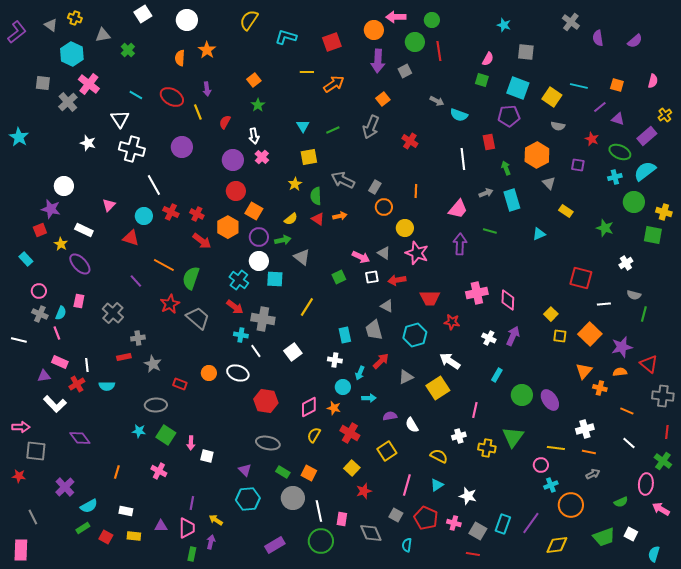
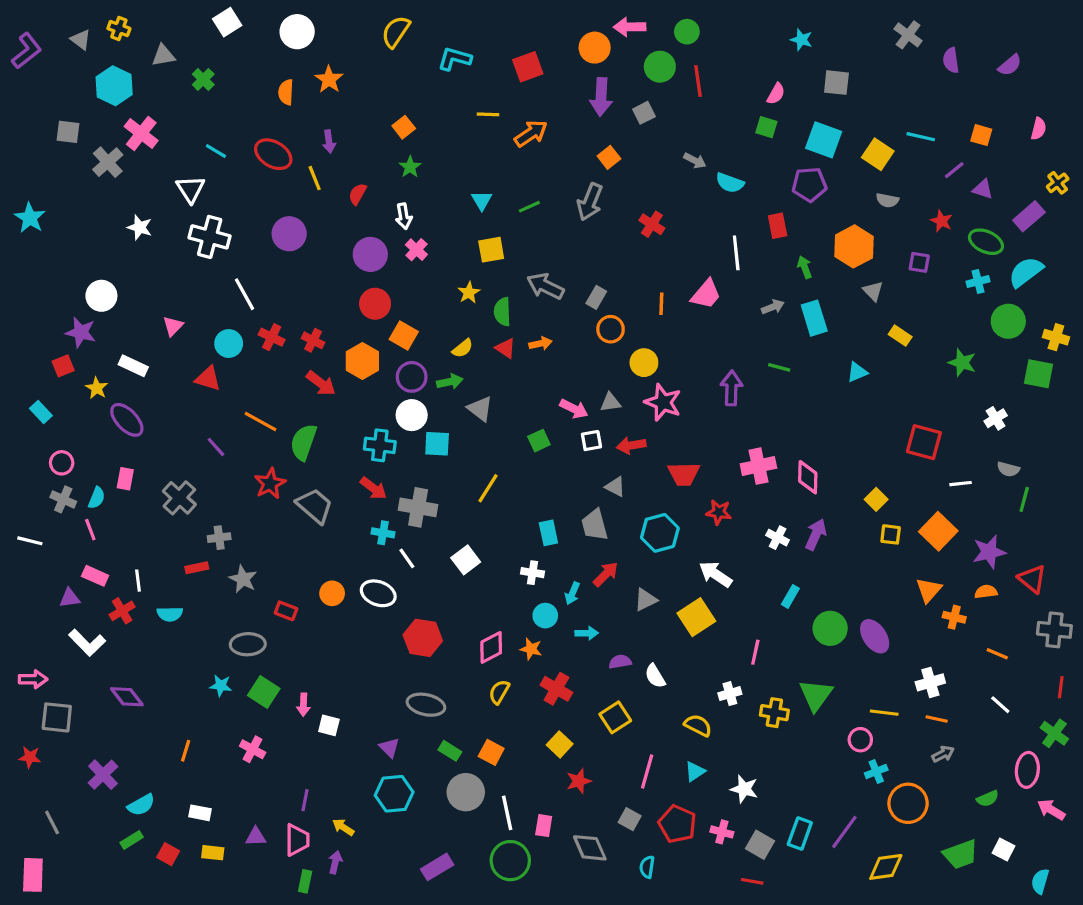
pink trapezoid: (458, 209) -> (706, 294), moved
gray triangle: (384, 253) -> (611, 402), turned -40
cyan cross: (239, 280) -> (380, 445), turned -30

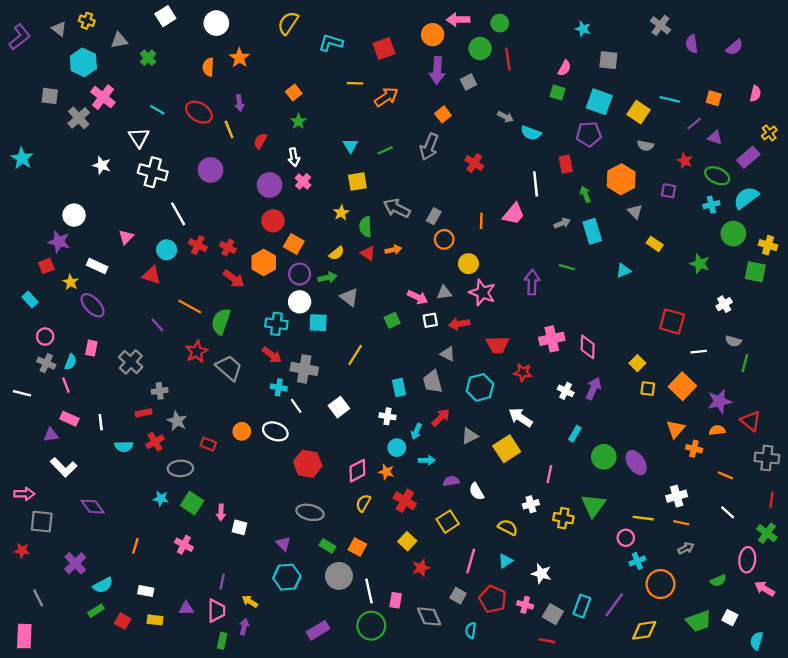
red cross: (122, 611) -> (155, 442), moved

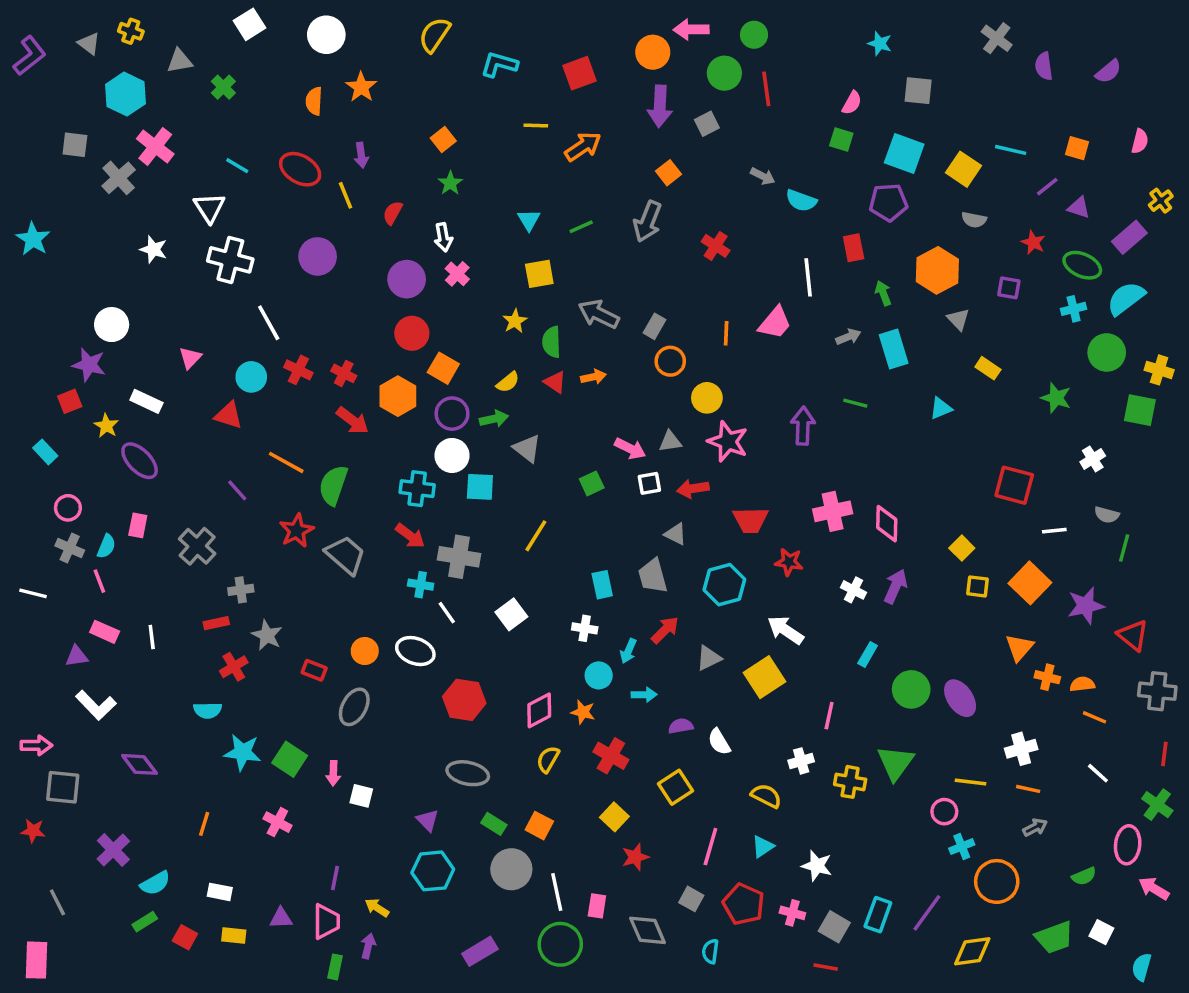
orange semicircle: (717, 430) -> (1082, 684), moved
cyan semicircle: (124, 446) -> (208, 710), moved
gray ellipse: (180, 468) -> (354, 707), moved, turned -60
cyan star: (161, 498) -> (243, 752), size x1.5

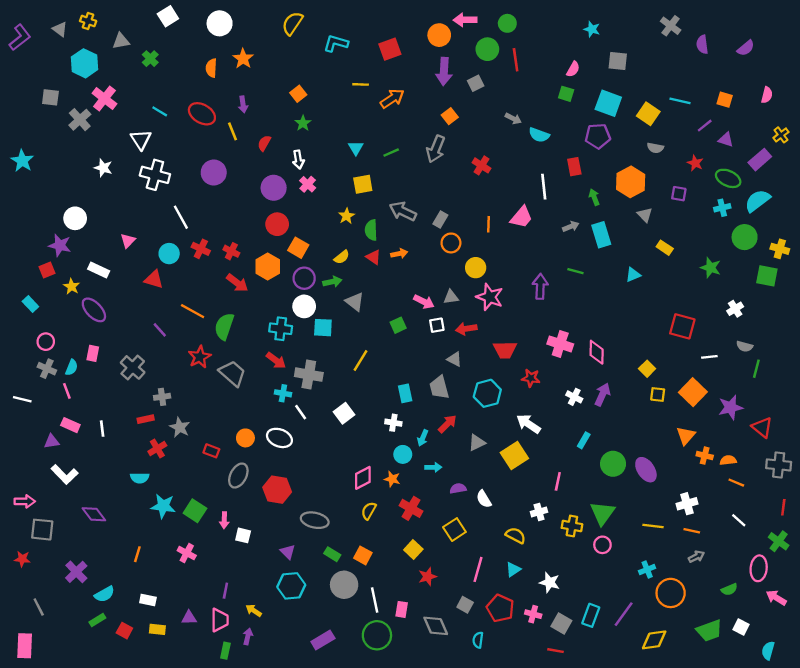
pink cross: (833, 511) -> (560, 344), turned 30
red hexagon: (464, 700) -> (277, 490), moved
pink circle: (944, 812) -> (602, 545), moved

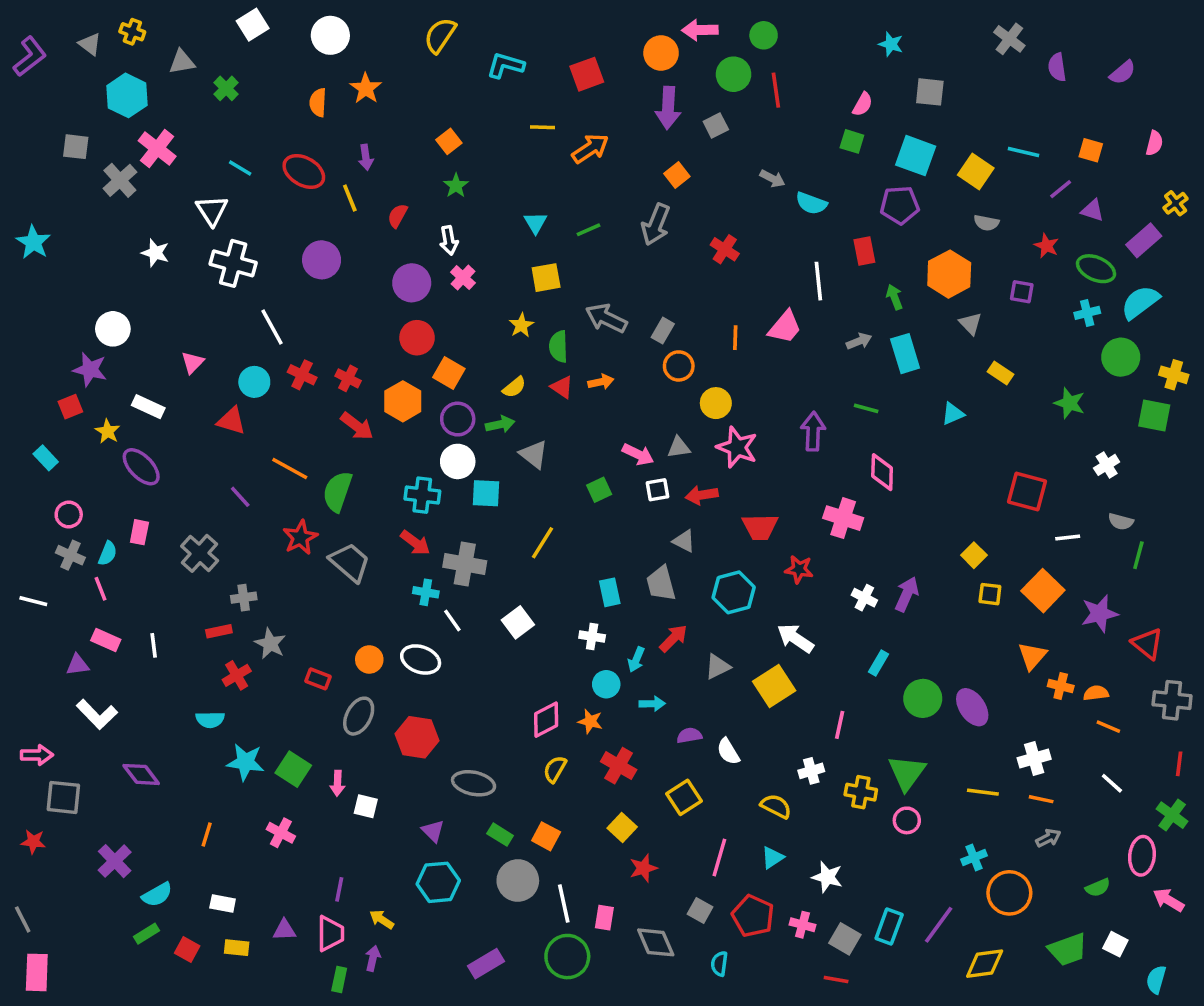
pink diamond: (597, 352) -> (882, 472), moved
gray line: (39, 607) -> (23, 919), moved

